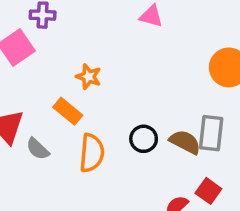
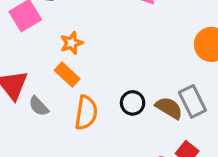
orange star: (89, 77) -> (71, 43), moved, turned 30
gray rectangle: (211, 133) -> (192, 101), turned -36

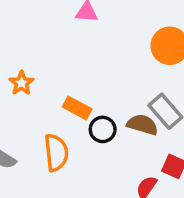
orange rectangle: (67, 75) -> (77, 108), moved

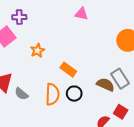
black circle: (103, 129) -> (74, 94), moved

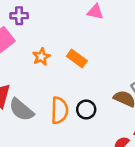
orange rectangle: (68, 70) -> (77, 59), moved
gray semicircle: (21, 94) -> (21, 110), size x1.5

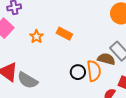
orange semicircle: (59, 110) -> (94, 71), moved

